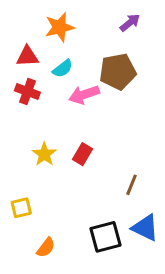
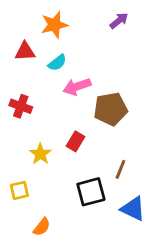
brown pentagon: (118, 72) -> (111, 109), moved
red cross: (27, 91) -> (21, 106), moved
yellow star: (44, 154) -> (40, 154), moved
black square: (105, 237) -> (91, 192), moved

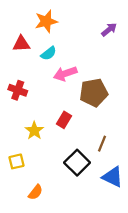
purple arrow: (119, 21) -> (109, 30), moved
black square: (91, 192) -> (77, 163), turned -30

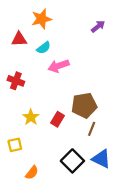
brown pentagon: (94, 93) -> (84, 105), moved
red rectangle: (64, 120) -> (58, 119), moved
black square: (77, 163) -> (72, 161), moved

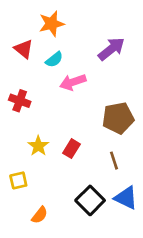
purple arrow: (98, 26) -> (111, 49), moved, size x1.5
red triangle: (19, 39) -> (24, 49), turned 42
brown pentagon: (84, 105) -> (118, 118), moved
brown line: (92, 129) -> (114, 161), turned -40

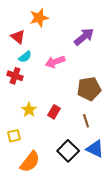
cyan semicircle: (54, 60) -> (25, 57), moved
orange semicircle: (40, 215) -> (30, 162), size x1.6

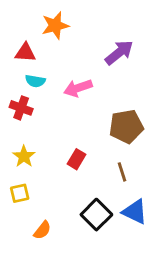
red triangle: (18, 37) -> (25, 53), turned -35
cyan semicircle: (25, 57) -> (35, 81), turned 48
yellow star: (29, 110) -> (24, 156), moved
orange semicircle: (30, 162) -> (42, 230), size x0.6

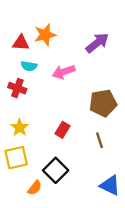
orange star: (55, 26) -> (45, 35), moved
yellow square: (20, 193) -> (16, 158), size x1.5
blue triangle: (135, 212) -> (110, 185), moved
black square: (96, 215) -> (56, 170), moved

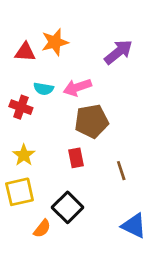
cyan semicircle: (29, 66) -> (44, 89), moved
brown pentagon: (103, 103) -> (92, 121), moved
red rectangle: (62, 130) -> (76, 158), turned -42

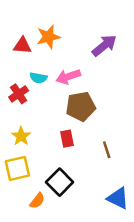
red cross: (21, 107) -> (19, 94), turned 36

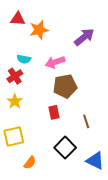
red triangle: (22, 46) -> (18, 19), moved
cyan semicircle: (38, 78) -> (24, 59), moved
yellow star: (21, 136) -> (15, 101), moved
black square: (60, 182) -> (65, 148), moved

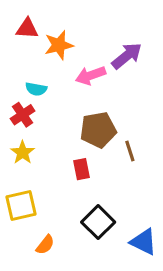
pink arrow: (55, 62) -> (91, 75), moved
brown line: (86, 121) -> (130, 151), moved

